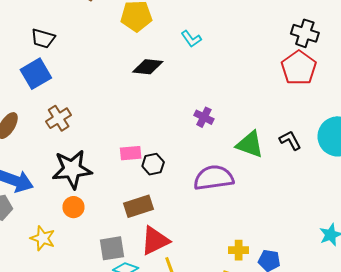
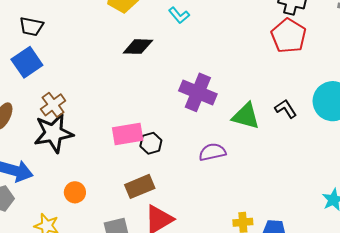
purple cross: (204, 117) -> (198, 92), size x1.8
pink rectangle: (131, 153) -> (128, 134), size x1.4
black star: (72, 169) -> (53, 133), moved
purple semicircle: (214, 178) -> (212, 152), size x0.7

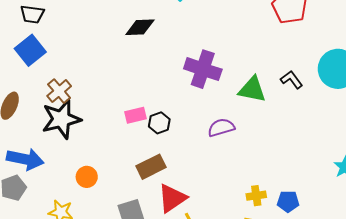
pink rectangle: (128, 134) -> (135, 115), size x0.7

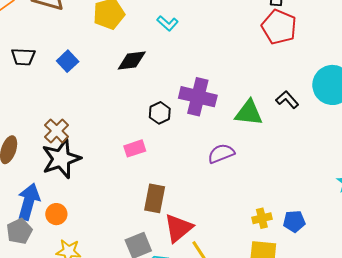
blue square: (30, 50) -> (68, 61), moved, size x0.7
black hexagon: (159, 123) -> (160, 113), moved
blue arrow: (25, 159) -> (29, 202), turned -81
brown rectangle: (151, 167) -> (155, 198), turned -48
orange circle: (87, 177) -> (56, 214), moved

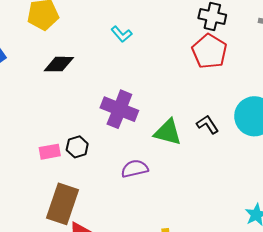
cyan L-shape: (168, 23) -> (122, 34), moved
black hexagon: (160, 113) -> (77, 147), moved
brown rectangle: (155, 198) -> (62, 204), size x1.4

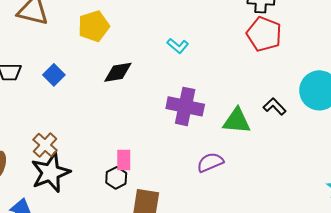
cyan L-shape: (122, 34) -> (178, 46), moved
black hexagon: (77, 147) -> (116, 178), moved
pink rectangle: (50, 152) -> (124, 160), turned -70

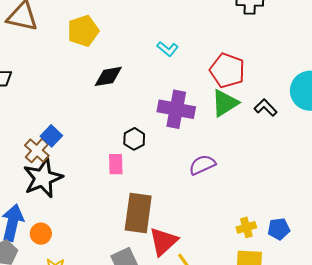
red pentagon: (264, 34) -> (227, 71), moved
blue square: (54, 75) -> (51, 136), moved
green triangle: (237, 121) -> (225, 103), moved, turned -36
black hexagon: (116, 178) -> (134, 139), moved

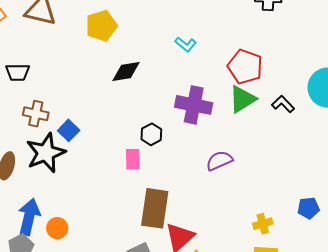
brown cross: (37, 151) -> (36, 114), moved, turned -30
black star: (43, 178) -> (46, 153), moved
blue pentagon: (279, 229) -> (308, 208), moved

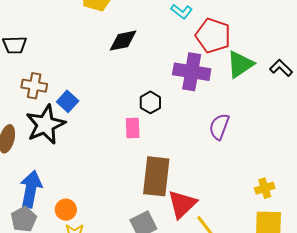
red pentagon: (245, 67) -> (213, 36), moved
purple semicircle: (219, 161) -> (219, 127), turned -44
orange circle: (57, 228) -> (66, 210), moved

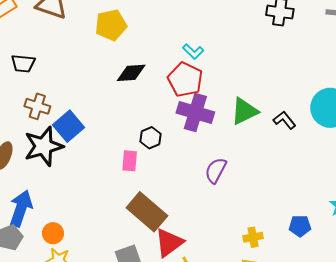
red pentagon: (213, 36) -> (185, 80), moved
blue square: (68, 101) -> (68, 126), size x1.4
brown rectangle: (156, 176) -> (147, 212), turned -63

